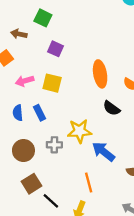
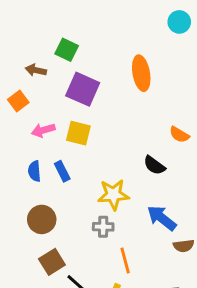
purple square: (55, 49) -> (83, 89), size x1.6
orange ellipse: (100, 74) -> (141, 73), moved
gray cross: (54, 145) -> (103, 227), moved
blue arrow: (103, 152) -> (162, 218), moved

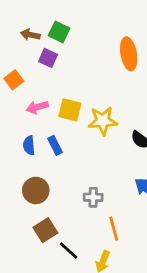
brown arrow: (36, 70) -> (30, 35), moved
purple square: (83, 89) -> (48, 58), moved, size x0.6
yellow star: (113, 195) -> (103, 121), moved

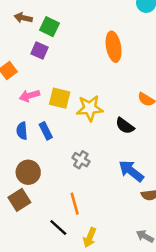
brown arrow: (30, 35) -> (23, 18), moved
gray cross: (93, 197) -> (81, 160), moved, turned 30
orange line: (114, 229) -> (75, 204), moved
brown square: (45, 230) -> (19, 200), moved

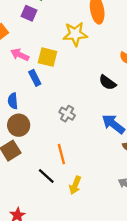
pink arrow: (29, 96) -> (20, 55), turned 42
yellow star: (90, 108) -> (75, 34), moved
blue semicircle: (22, 131) -> (13, 101), moved
blue rectangle: (46, 131) -> (35, 78), moved

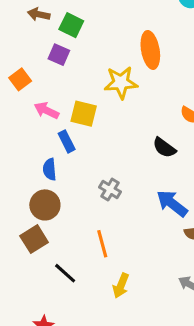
blue semicircle: (13, 101) -> (50, 169), moved
black line: (46, 176) -> (65, 273), moved

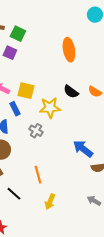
yellow star: (121, 83) -> (50, 108), moved
black semicircle: (164, 148) -> (71, 92), moved
gray cross: (110, 189) -> (36, 131), moved

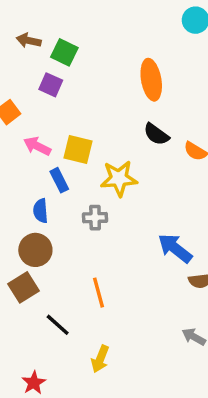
black semicircle: (71, 92) -> (156, 134), moved
gray cross: (36, 131) -> (95, 218), turned -32
yellow arrow: (50, 202) -> (100, 359), moved

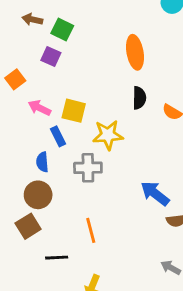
black semicircle: (156, 134) -> (139, 98), turned -125
gray cross: (95, 218) -> (88, 168), size x1.4
black line: (58, 325) -> (57, 258), turned -45

